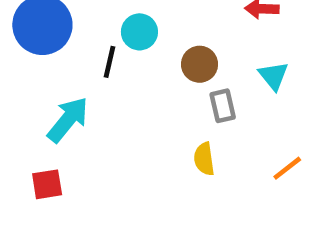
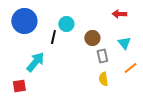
yellow semicircle: (204, 159) -> (103, 79), moved
orange line: (287, 168) -> (130, 68), moved
red square: (47, 184) -> (19, 86), moved

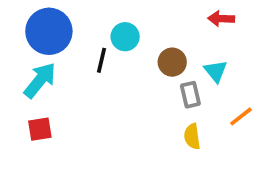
cyan triangle: (124, 43) -> (216, 71), moved
cyan arrow: (35, 62) -> (40, 80), moved
red square: (19, 86) -> (40, 129), moved

